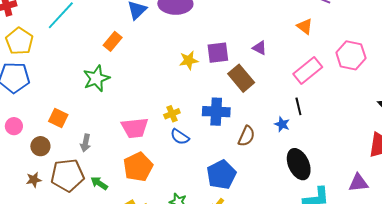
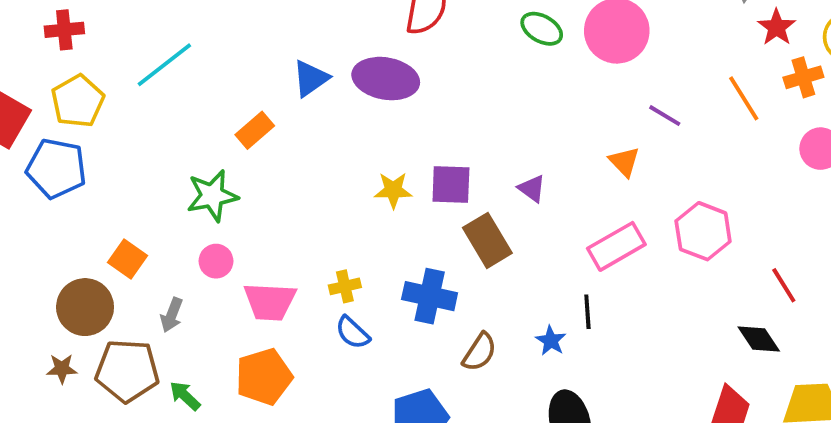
pink circle: (14, 126) -> (216, 261), moved
brown circle: (40, 146) -> (85, 307), size x1.5

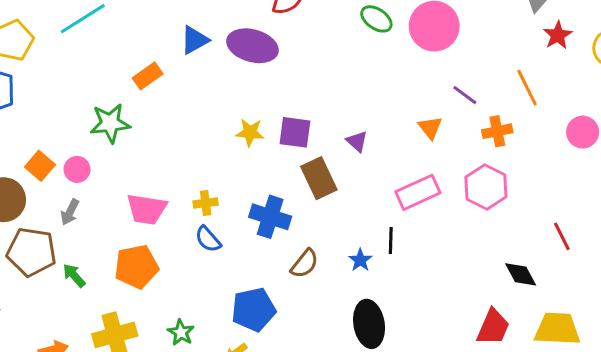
orange cross: (803, 77) -> (497, 131), moved
pink circle: (216, 261) -> (77, 169), moved
red line: (784, 285) -> (562, 236), moved

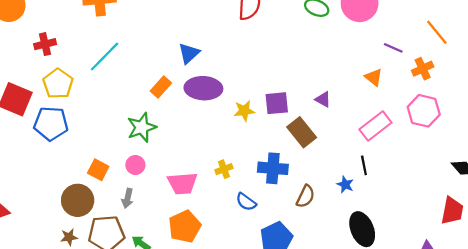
purple ellipse: (252, 46) -> (203, 88), moved
pink circle: (77, 169) -> (135, 165), moved
blue semicircle: (208, 239) -> (246, 202), moved

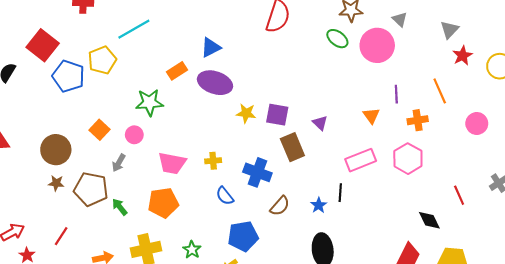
purple line: (393, 48) -> (396, 94), turned 48
yellow pentagon: (58, 84) -> (102, 60), moved
brown circle: (78, 200) -> (56, 150), moved

